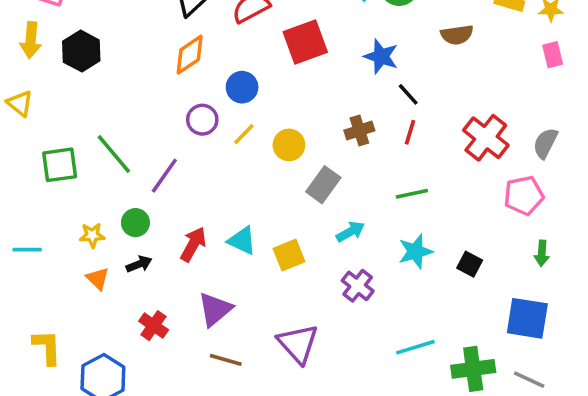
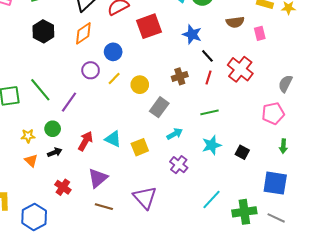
black hexagon: (81, 51) -> (43, 31), moved
pink rectangle: (553, 55) -> (260, 33), moved
red cross: (486, 138) -> (240, 69), moved
cyan line: (415, 347) -> (212, 200), turned -30

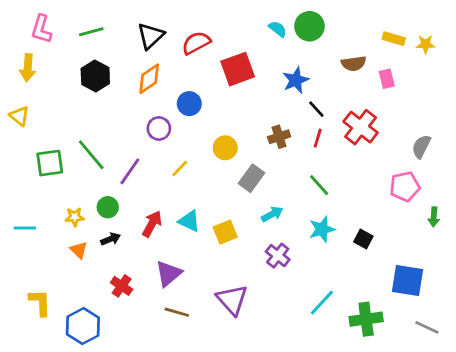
blue star: (192, 34) -> (296, 80), turned 30
yellow line: (114, 79) -> (180, 169), moved
green line: (210, 112) -> (319, 185), turned 60
green arrow: (283, 146) -> (434, 217), moved
gray line: (276, 218) -> (427, 327), moved

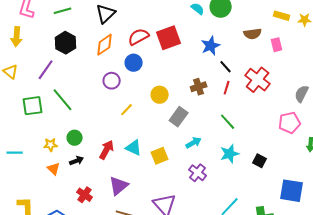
red semicircle: (196, 43) -> (139, 37), moved
purple line: (130, 171) -> (46, 70), moved

